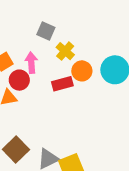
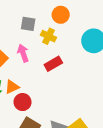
orange circle: (82, 71) -> (61, 15), moved
red circle: (19, 80) -> (23, 102), moved

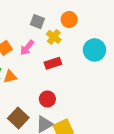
pink arrow: (23, 53) -> (27, 48), turned -133
red circle: (23, 102) -> (47, 99), moved

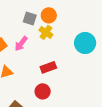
orange circle: (69, 20) -> (49, 15), moved
red rectangle: (53, 63) -> (48, 67), moved

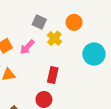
orange circle: (49, 15) -> (74, 22), moved
red rectangle: (48, 67) -> (53, 75), turned -63

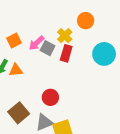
gray square: (39, 22) -> (48, 48), moved
red rectangle: (53, 75) -> (66, 53), moved

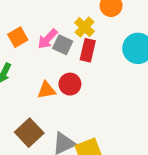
orange triangle: (16, 70) -> (46, 90), moved
red circle: (50, 97) -> (70, 84), moved

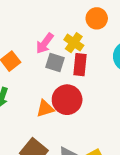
pink arrow: (48, 39) -> (45, 43), moved
red circle: (70, 84) -> (67, 100), size x1.4

